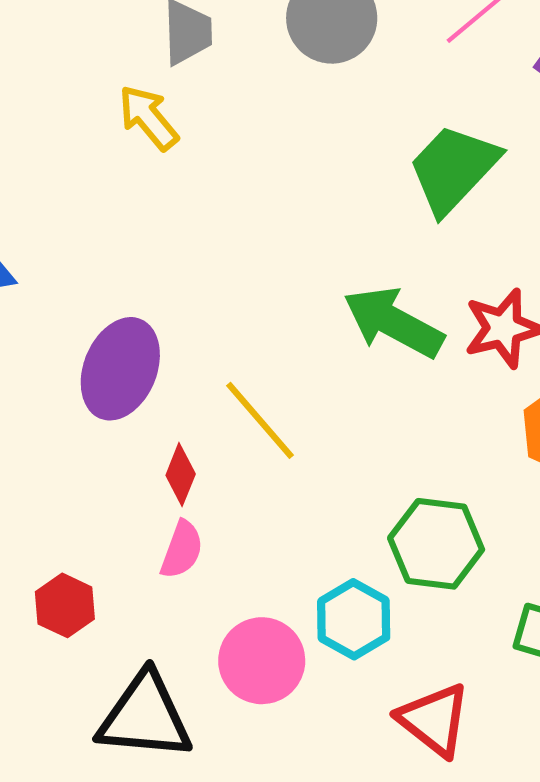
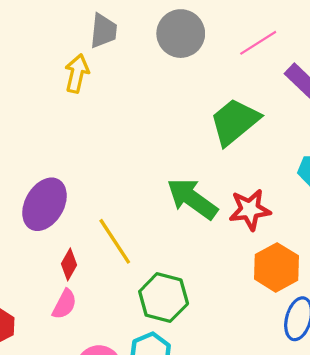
yellow arrow: (148, 118) -> (77, 73), turned 45
green hexagon: (436, 544) -> (164, 298), moved

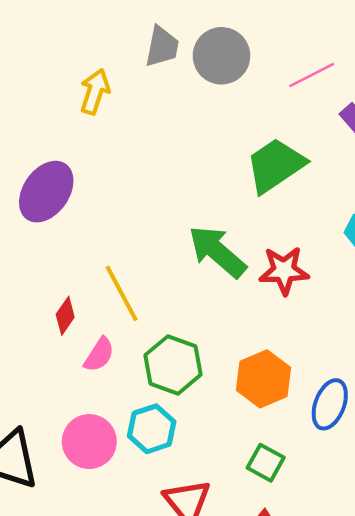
gray trapezoid: (103, 31) -> (162, 47), moved
purple ellipse: (44, 204) -> (46, 192), moved
orange hexagon: (276, 267) -> (264, 379), moved
pink semicircle: (64, 304) -> (99, 355), moved

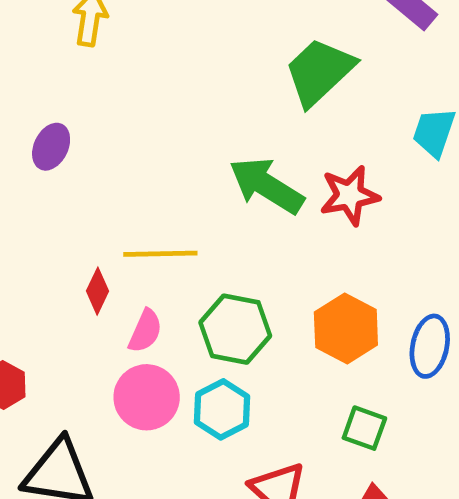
purple ellipse: (46, 192) -> (51, 147), size x0.6
yellow line: (122, 293) -> (160, 254), turned -54
pink circle: (89, 442) -> (147, 397), moved

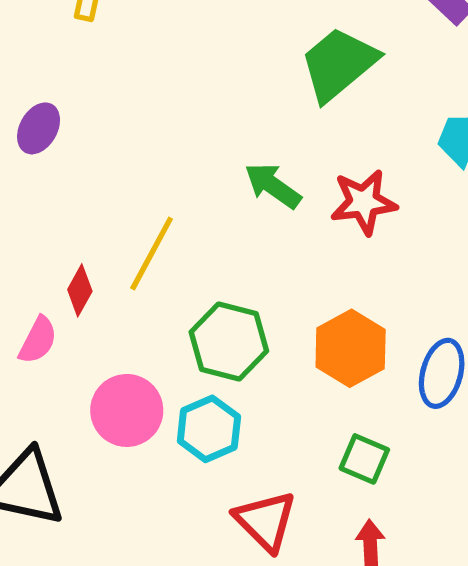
green arrow: (266, 186) -> (273, 186), size x0.7
yellow line: (160, 254) -> (152, 253), turned -64
pink semicircle: (145, 331) -> (38, 340), moved

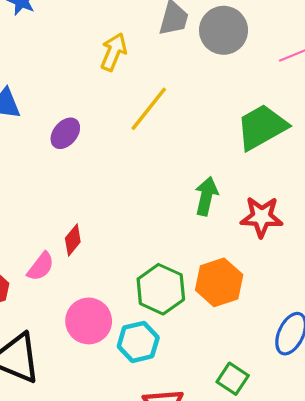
green arrow: (273, 186) -> (206, 196), turned 57
yellow line: (152, 253) -> (149, 109), moved
orange hexagon: (351, 348) -> (219, 282), moved

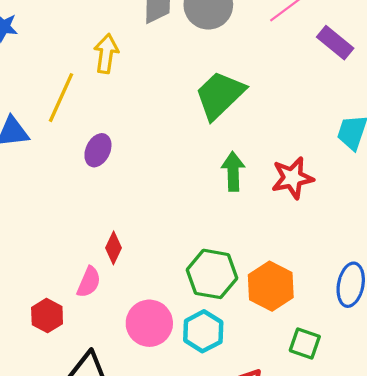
yellow line: (149, 109) -> (61, 98), moved
green trapezoid: (262, 127) -> (220, 95), moved
purple ellipse: (65, 133) -> (98, 150), moved
orange hexagon: (219, 282) -> (271, 286), moved

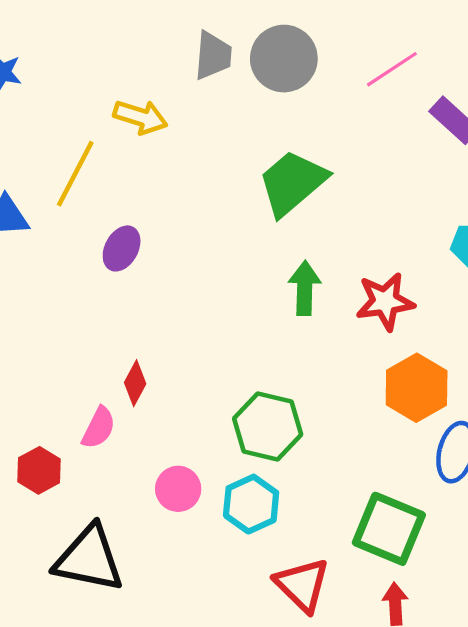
yellow arrow: (106, 54) -> (140, 117), turned 96
orange hexagon: (271, 286) -> (417, 388), moved
pink circle: (149, 323) -> (178, 489), size x0.7
green square: (305, 344) -> (389, 529), size x1.6

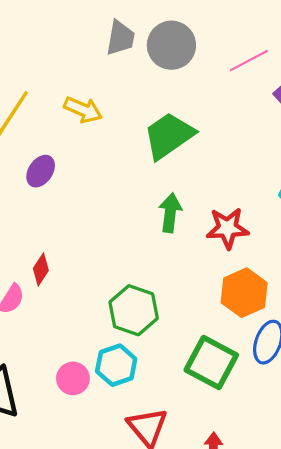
yellow arrow: (140, 117) -> (83, 110), moved
pink circle: (178, 489) -> (73, 378), moved
green square: (389, 529) -> (211, 362), moved

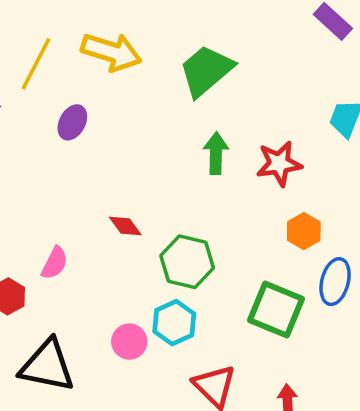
yellow arrow: (83, 110) -> (111, 52), size x1.4
red diamond: (41, 269) -> (125, 226), moved, turned -64
orange hexagon: (244, 293) -> (304, 231), size x0.7

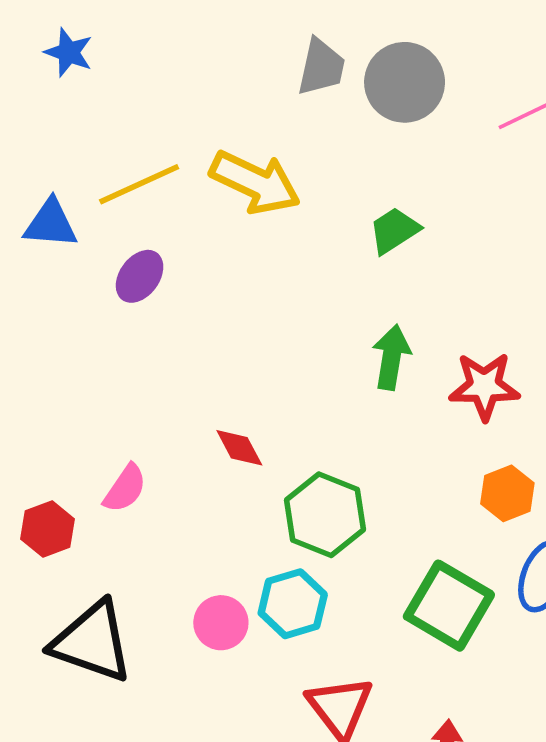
yellow line: (36, 64) -> (139, 184), turned 30
green trapezoid: (206, 71) -> (394, 230), size x0.6
purple ellipse: (72, 122) -> (140, 276), moved

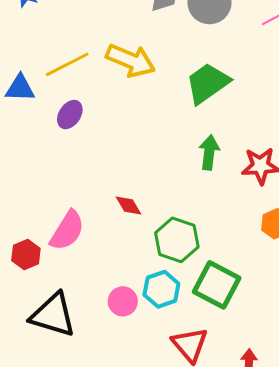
green trapezoid: (394, 230) -> (208, 83), size x1.6
pink semicircle: (125, 488) -> (67, 231), size x1.5
green square: (449, 606) -> (217, 285), moved

